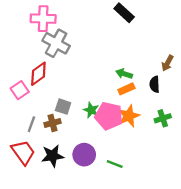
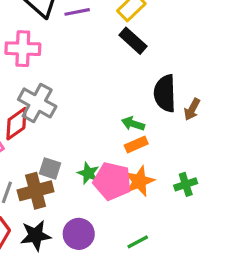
gray cross: (56, 43) -> (37, 103), moved
black semicircle: (155, 84) -> (165, 93), moved, size x1.6
brown cross: (53, 123) -> (36, 191), size x1.5
green line: (115, 164) -> (138, 242), moved, turned -49

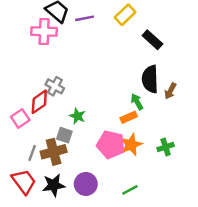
black rectangle: (133, 41) -> (152, 40), moved
pink cross: (23, 49) -> (44, 31), moved
gray cross: (37, 103) -> (55, 86), size x0.7
green arrow: (133, 124) -> (137, 102), moved, turned 42
green star: (88, 173) -> (77, 116), moved

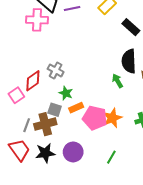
gray cross: (55, 86) -> (56, 70), moved
orange rectangle: (129, 117) -> (76, 108), moved
green line: (130, 190) -> (111, 157), turned -32

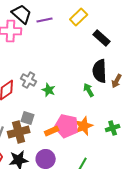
green star: (66, 93) -> (49, 90), moved
orange rectangle: (76, 108) -> (52, 131), moved

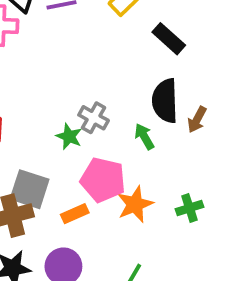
gray cross: (29, 80) -> (94, 118), moved
gray square: (28, 118) -> (30, 189), size x1.5
pink pentagon: (67, 126) -> (103, 180), moved

